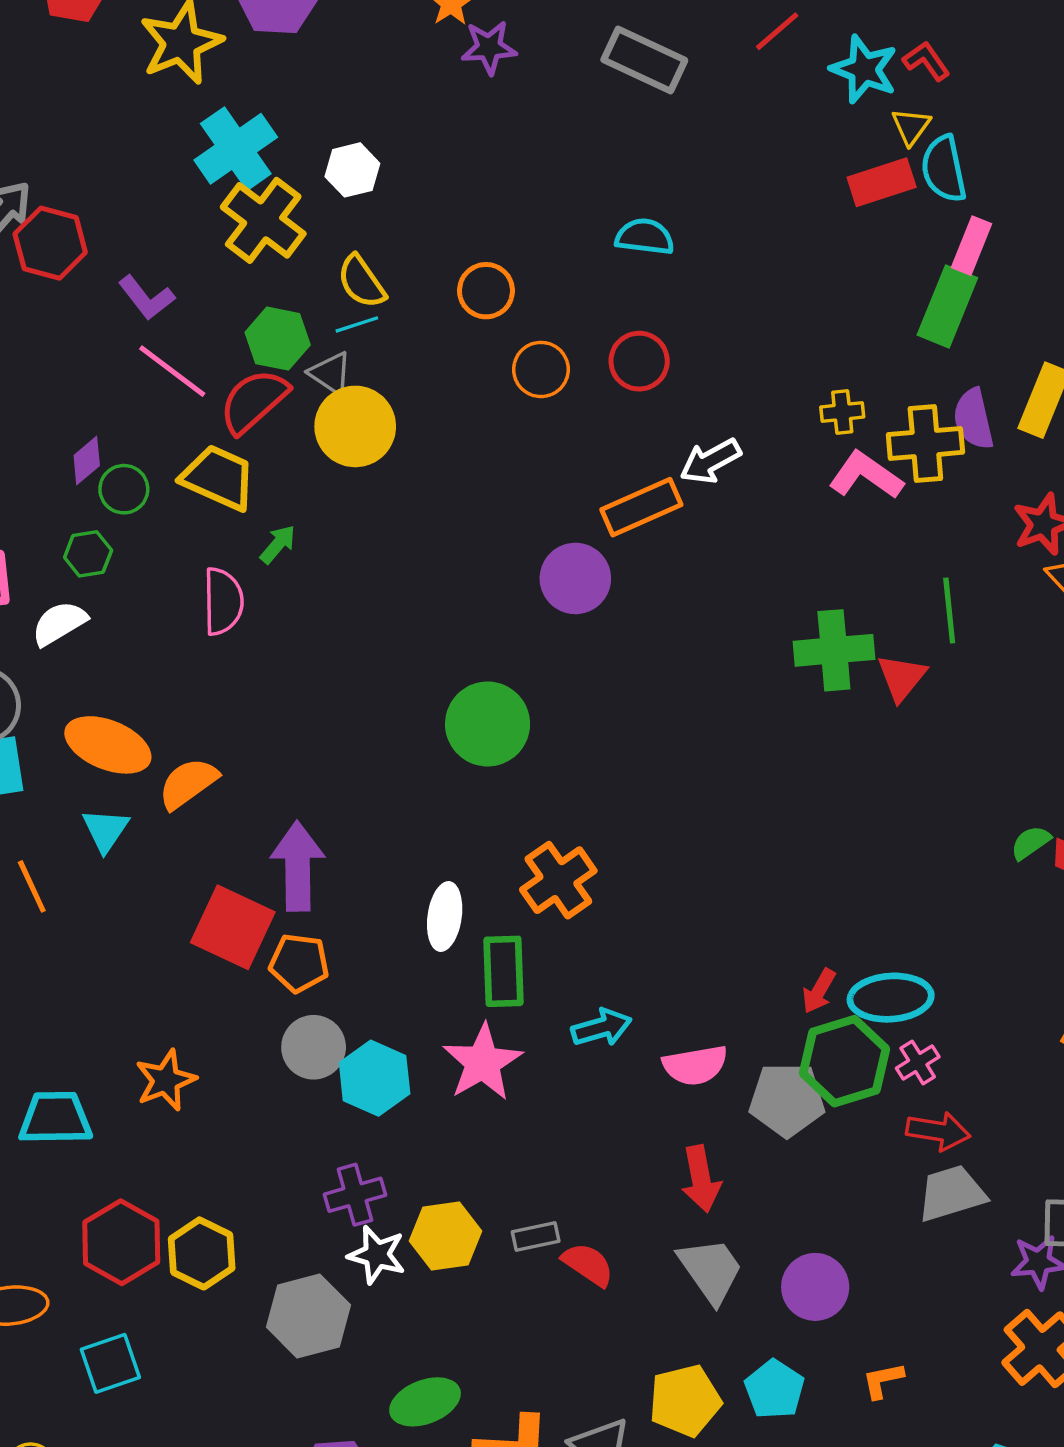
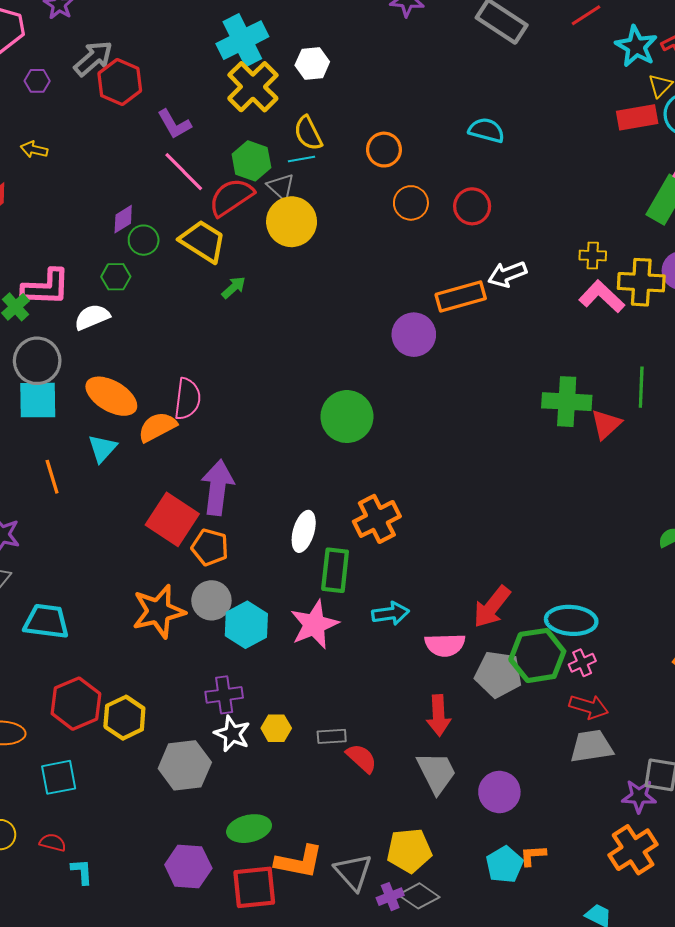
pink semicircle: (223, 601) -> (187, 399), moved
red arrow: (819, 991) -> (492, 607), moved, size x1.6
orange star: (166, 1080) -> (159, 611), moved, size x1.4
yellow hexagon: (446, 1236) -> (276, 728), size x0.7
cyan pentagon: (774, 1389) -> (504, 865), moved

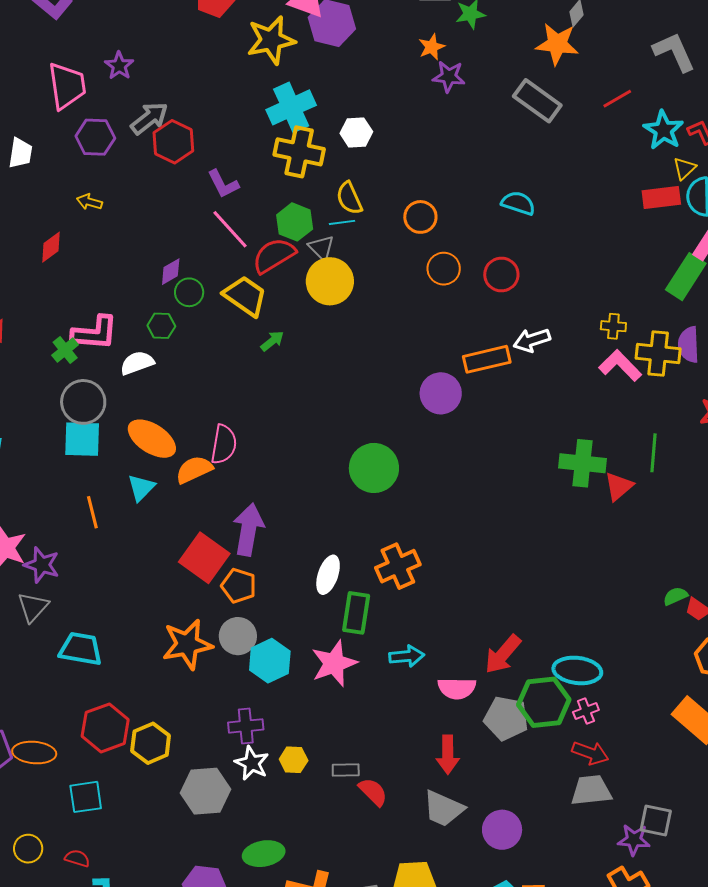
purple hexagon: (37, 81) -> (95, 137), size x1.6
yellow cross: (253, 87) -> (299, 152), turned -36
gray trapezoid: (436, 772) -> (443, 809), turned 138

